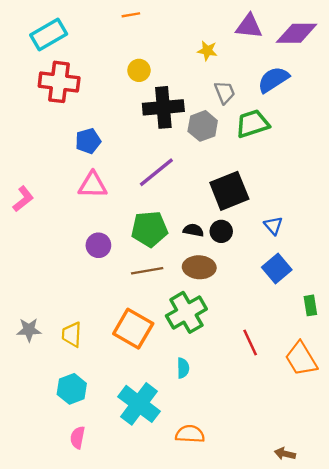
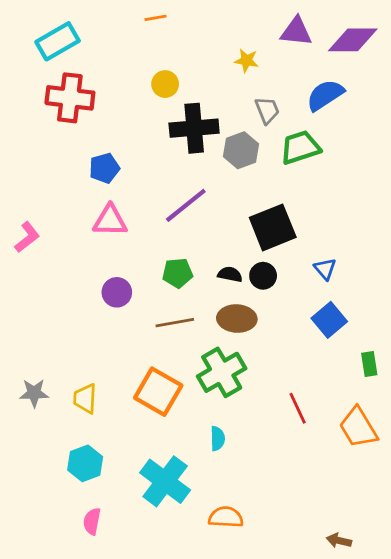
green pentagon: (149, 229) -> (178, 273), size x0.7

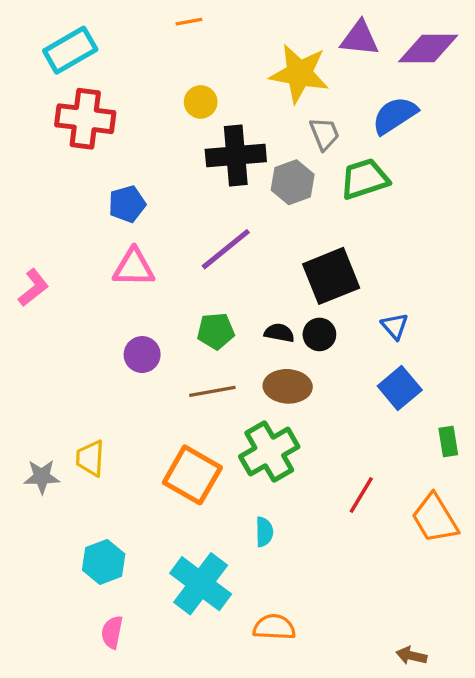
yellow star: (246, 61) -> (299, 74), size x2.0
yellow trapezoid: (85, 399) -> (90, 458), moved
red line: (298, 408) -> (361, 495), turned 56

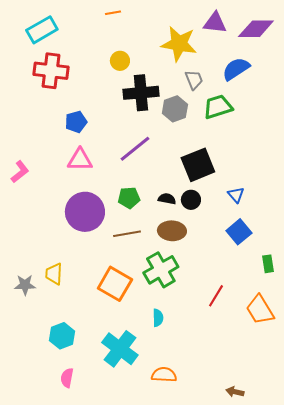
purple circle: (142, 355) -> (85, 212), size x1.8
brown arrow: (411, 656) -> (235, 392), moved

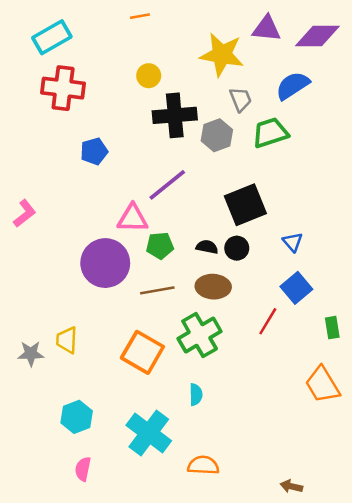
pink triangle: (80, 160) -> (133, 218), moved
red line: (216, 296) -> (268, 321), moved

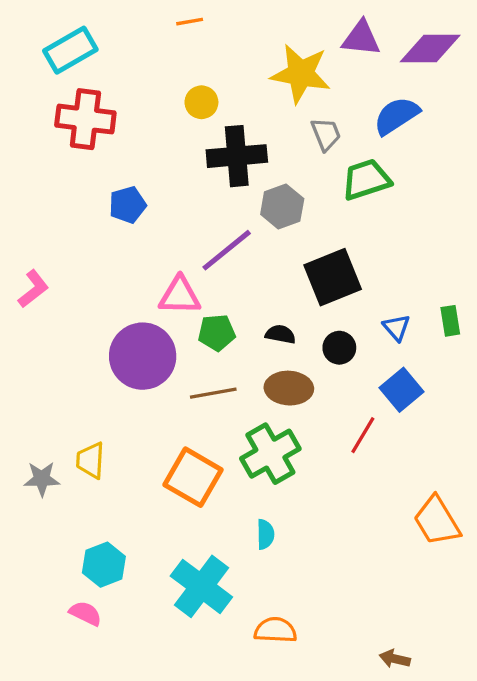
gray hexagon: (217, 135) -> (282, 206), moved
black circle: (237, 248) -> (339, 348), moved
green rectangle: (332, 328) -> (450, 321), moved
pink semicircle: (83, 469) -> (85, 613), moved, turned 105

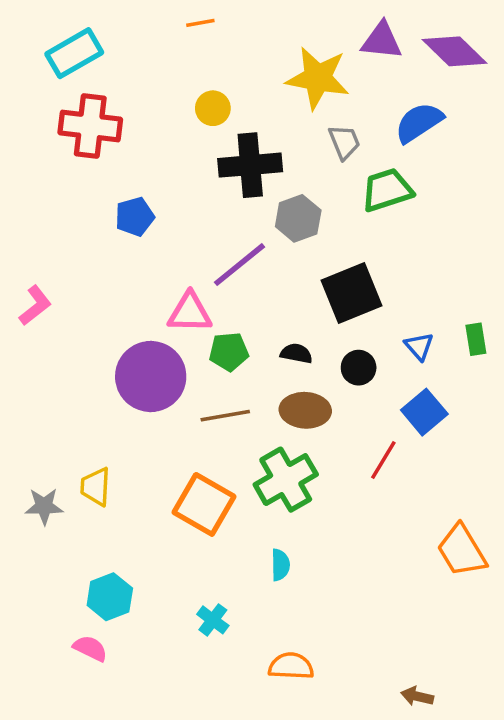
purple diamond: (430, 48) -> (454, 51), turned 44
cyan cross: (201, 586) -> (213, 620), size x0.5

